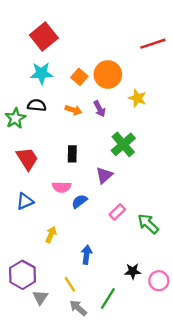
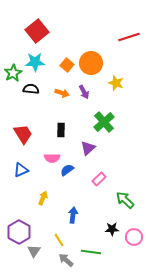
green star: (15, 118) -> (13, 73), moved
green arrow: (148, 224) -> (125, 200), moved
green line: (108, 298) -> (91, 252), turned 66

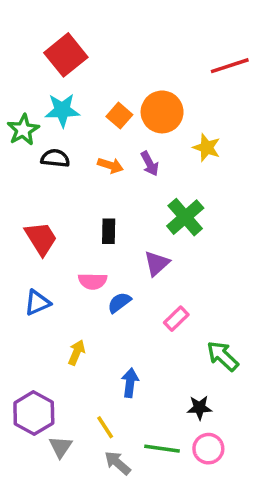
pink circle: (134, 237) -> (208, 449), moved

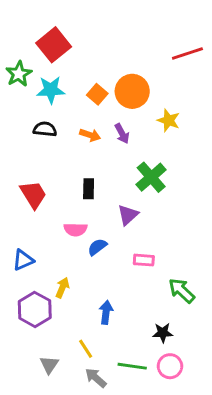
green star: (23, 130) -> (19, 74), moved
blue triangle: (37, 303) -> (23, 260), moved
pink rectangle: (176, 319) -> (144, 260), turned 48
purple hexagon: (34, 413) -> (35, 309), moved

